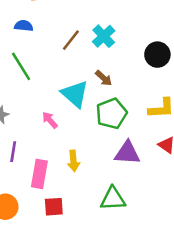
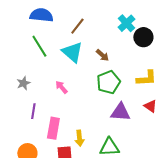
blue semicircle: (24, 26) -> (41, 15), size x1.6
cyan cross: (104, 36) -> (126, 23), moved
cyan triangle: (75, 94) -> (72, 52), moved
yellow arrow: (74, 161) -> (79, 138), moved

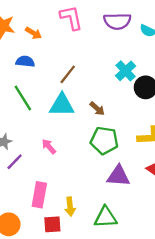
blue semicircle: (41, 15) -> (25, 61), size x0.7
cyan triangle: (72, 52) -> (62, 105), turned -40
green pentagon: (108, 82) -> (104, 141), turned 30
purple line: (33, 111) -> (15, 162), moved, turned 35

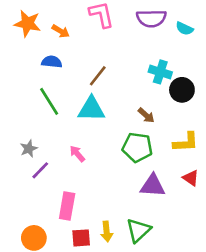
cyan cross: (126, 71) -> (160, 72), turned -30
brown arrow: (97, 109) -> (146, 115), moved
yellow arrow: (70, 207) -> (107, 232), moved
green triangle: (105, 217) -> (139, 230), turned -40

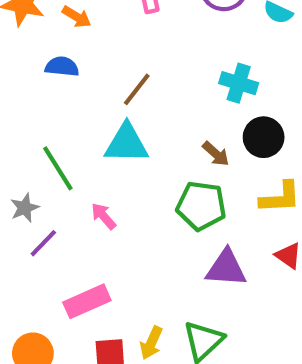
black circle: (182, 90) -> (264, 137), moved
green line: (49, 101) -> (58, 168), moved
pink rectangle: (67, 206) -> (87, 301), turned 56
yellow arrow: (107, 232) -> (151, 343), turned 30

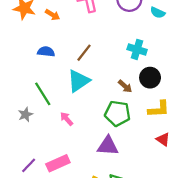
blue semicircle: (62, 67) -> (46, 52), moved
cyan triangle: (126, 143) -> (79, 81), turned -35
purple line: (43, 243) -> (29, 165), moved
purple triangle: (226, 268) -> (108, 146), moved

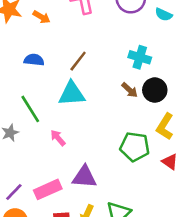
cyan triangle: (79, 81) -> (72, 94), turned 30
brown arrow: (125, 86) -> (130, 90), moved
yellow L-shape: (159, 109) -> (165, 127), turned 125
green pentagon: (118, 113) -> (135, 147), moved
purple triangle: (108, 146) -> (84, 177), moved

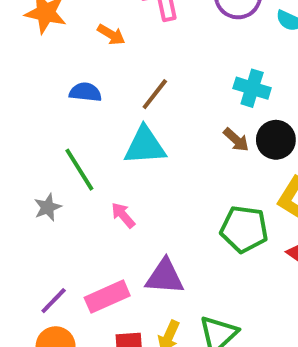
orange arrow: (42, 17) -> (111, 35), moved

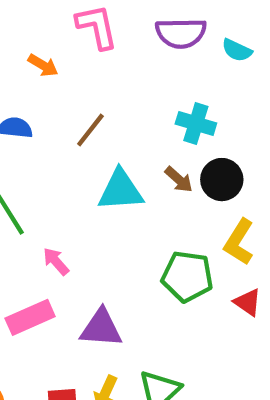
cyan triangle: (145, 146) -> (121, 190), moved
pink rectangle: (107, 297) -> (30, 317), moved

